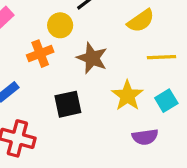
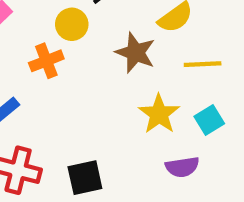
brown star: (92, 58) -> (135, 53), moved
black square: (68, 104) -> (85, 178), moved

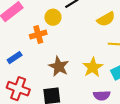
brown star: (135, 53) -> (59, 66), moved

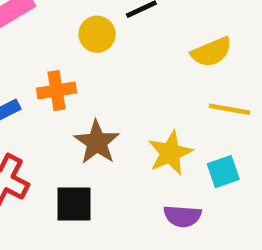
orange cross: (38, 34) -> (57, 90), moved

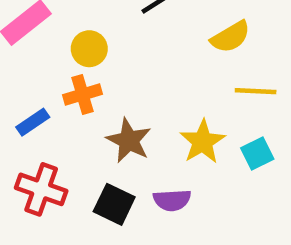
yellow circle: (97, 34) -> (89, 49), moved
black square: (74, 204) -> (114, 204), turned 33
purple semicircle: (182, 216) -> (172, 200), moved

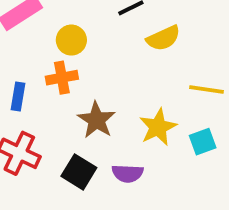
yellow semicircle: (230, 37) -> (163, 38), moved
blue rectangle: (33, 122) -> (18, 96), turned -52

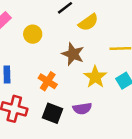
orange cross: (62, 78) -> (48, 81), moved, turned -36
brown star: (97, 120) -> (73, 54), moved

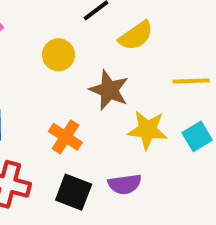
yellow circle: (33, 34) -> (58, 55), moved
yellow star: (95, 77) -> (147, 130), turned -30

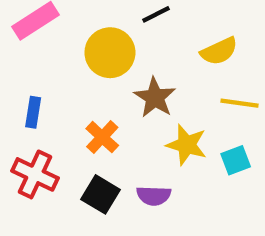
yellow semicircle: (136, 36) -> (219, 51), moved
yellow circle: (58, 55) -> (110, 53), size x1.5

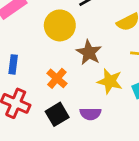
black square: (100, 194) -> (57, 114), turned 30

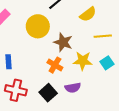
orange cross: (57, 78) -> (55, 65), moved

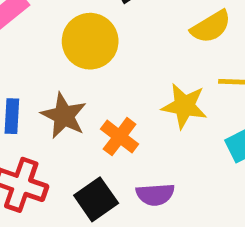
brown star: (63, 42) -> (64, 116), moved
yellow star: (83, 61) -> (184, 106), moved

